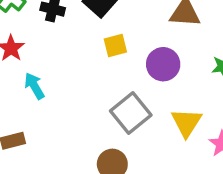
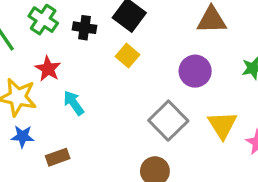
yellow square: (115, 45) -> (127, 56), moved, turned -30

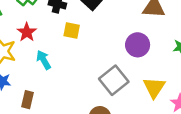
yellow square: (127, 56) -> (72, 30), moved, turned -35
brown rectangle: (58, 157) -> (27, 100), turned -63

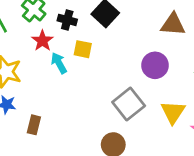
red star: (27, 32) -> (42, 41), moved
cyan arrow: (44, 60) -> (59, 63), moved

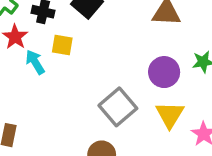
purple circle: (155, 65) -> (164, 72), moved

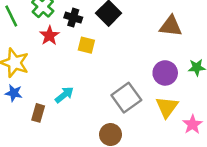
cyan arrow: (35, 62) -> (64, 95), moved, turned 78

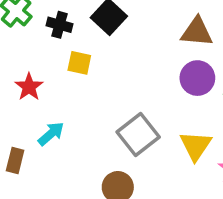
red star: (50, 36) -> (29, 87), moved
purple circle: (165, 73) -> (197, 78), moved

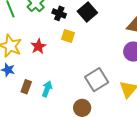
cyan arrow: (51, 134) -> (47, 89), moved, turned -35

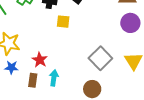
red star: (38, 46) -> (40, 60), moved

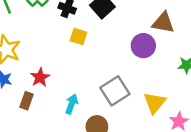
purple circle: (130, 23) -> (143, 46), moved
cyan arrow: (54, 78) -> (72, 104), moved

